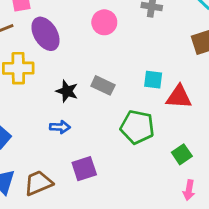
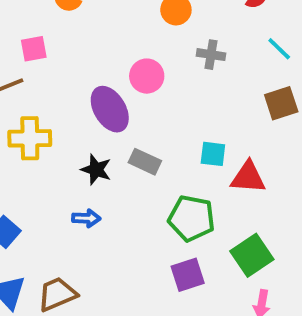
purple ellipse: (46, 34) -> (110, 109), moved
green square: (182, 154) -> (252, 255), size x1.5
purple square: (84, 169) -> (188, 275), moved

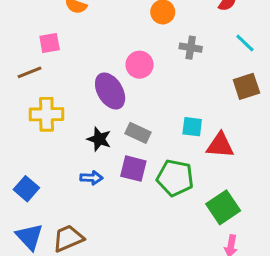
purple square: (188, 275) -> (133, 169), moved, turned 32

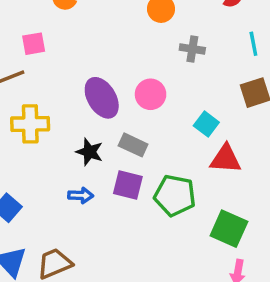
cyan line: (245, 43) -> (253, 44), turned 35
pink circle: (139, 65) -> (151, 94), moved
cyan square: (192, 127) -> (206, 124), moved, turned 30
green square: (223, 207) -> (229, 229), turned -32

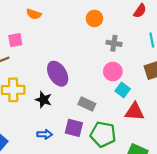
pink circle: (151, 94) -> (113, 72), moved
gray rectangle: (133, 145) -> (87, 104), moved
black star: (89, 152) -> (44, 100), moved

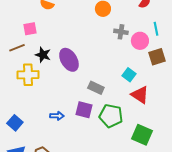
pink circle: (113, 72) -> (140, 41), moved
black star: (44, 100) -> (43, 55), moved
red triangle: (135, 112) -> (140, 95), turned 30

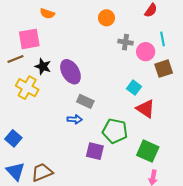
pink square: (30, 29) -> (29, 39), size x1.5
yellow cross: (28, 75) -> (27, 88), turned 30
gray rectangle: (96, 88) -> (85, 101), moved
purple square: (84, 110) -> (95, 151), moved
blue arrow: (57, 116) -> (75, 119), moved

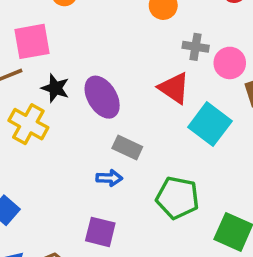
cyan square: (134, 88) -> (210, 124), size x1.6
red triangle: (146, 109) -> (174, 88), moved
purple square: (95, 151) -> (100, 232), moved

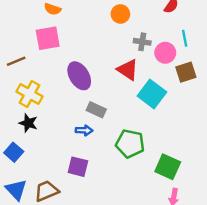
pink square: (32, 41) -> (48, 38), moved
black star: (55, 88) -> (28, 123), moved

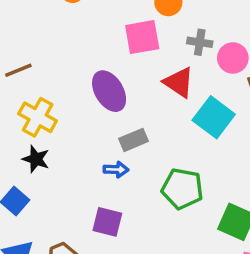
pink square: (48, 38) -> (142, 37), moved
gray rectangle: (96, 110) -> (133, 140), turned -48

